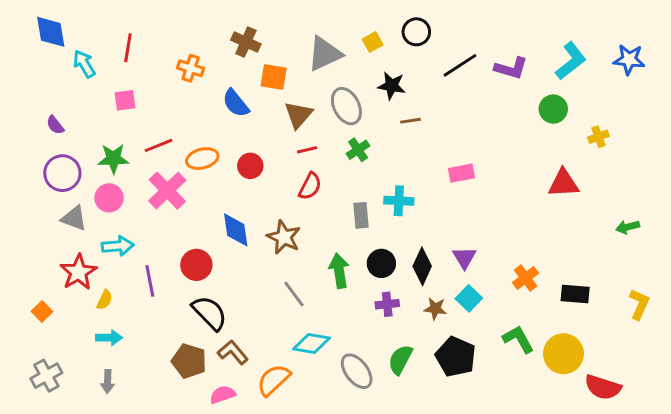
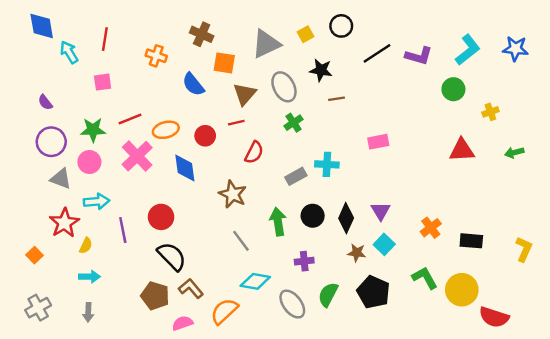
red line: (307, 150) -> (236, 123), moved
gray rectangle: (361, 215) -> (296, 176), turned 66
green arrow: (628, 227) -> (514, 152), moved
blue diamond: (236, 230) -> (185, 168), moved
purple cross: (387, 304) -> (304, 261), moved

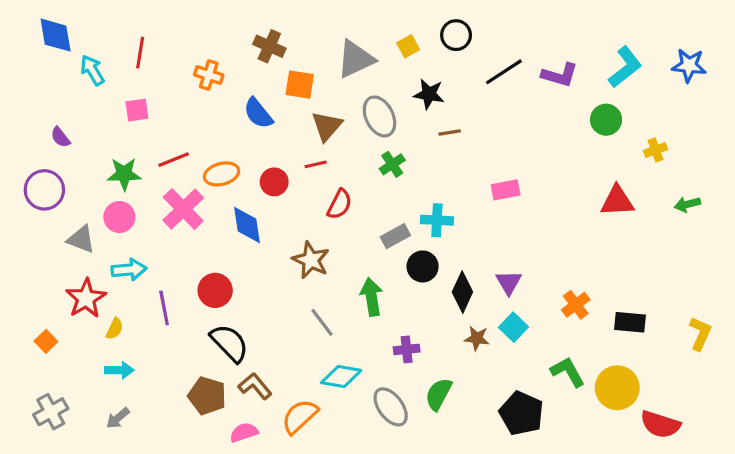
purple circle: (51, 142) -> (44, 190), moved
black circle: (313, 216) -> (423, 266), moved
black pentagon: (373, 292) -> (521, 413), moved
gray arrow: (88, 312) -> (118, 418), turned 48

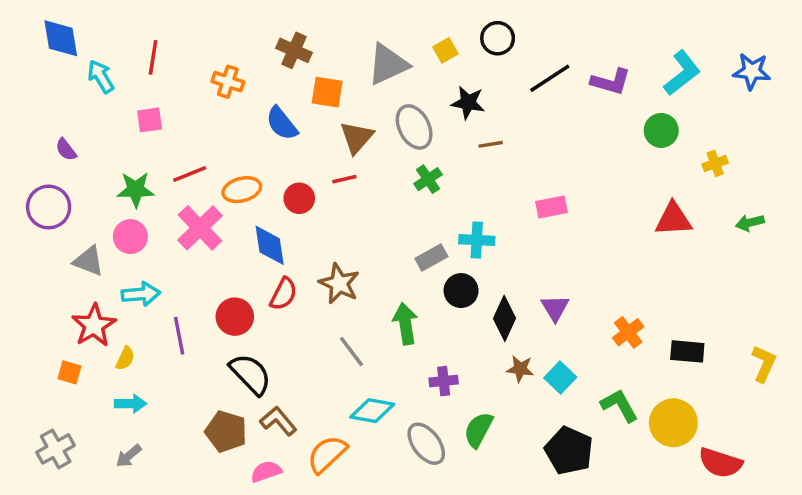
red semicircle: (340, 204) -> (284, 294), moved
cyan square: (513, 327) -> (560, 378), moved
orange square: (46, 341) -> (69, 372), moved, turned -30

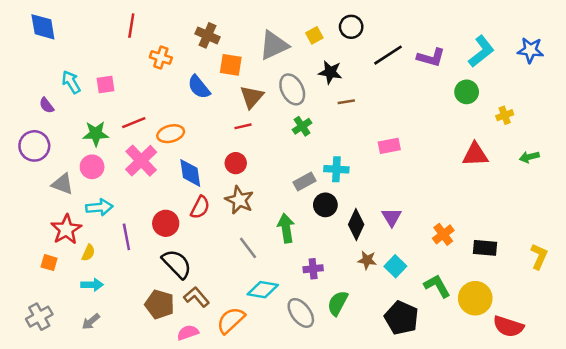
red line: (153, 57) -> (131, 26), moved
cyan arrow: (101, 76) -> (71, 82), moved
red circle: (299, 198) -> (236, 163), moved

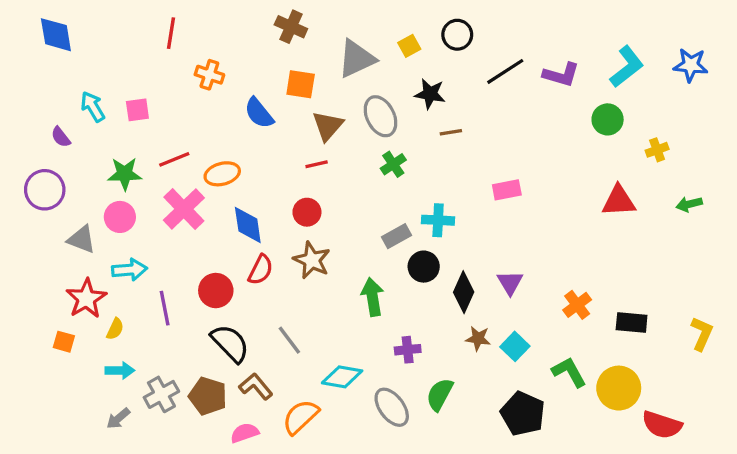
brown cross: (207, 35) -> (291, 27), moved
gray line: (248, 248) -> (289, 340), moved
gray cross: (39, 317) -> (161, 394), moved

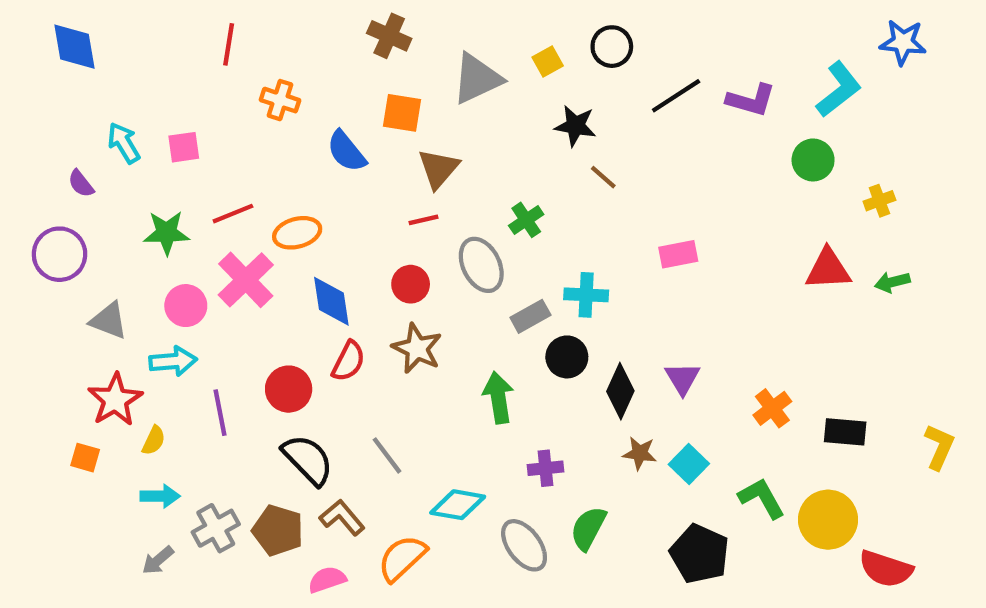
blue star: (691, 65) -> (903, 42), moved
gray ellipse: (380, 116) -> (481, 265), moved
brown line: (451, 132) -> (603, 177), turned 50
green arrow: (689, 204) -> (892, 282), moved
pink circle: (120, 217) -> (186, 306), moved

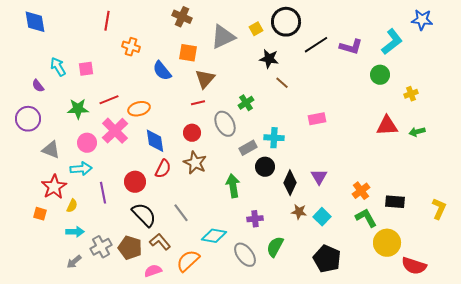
black circle: (612, 47) -> (286, 22), size x1.5
green L-shape: (762, 498) -> (366, 218), moved

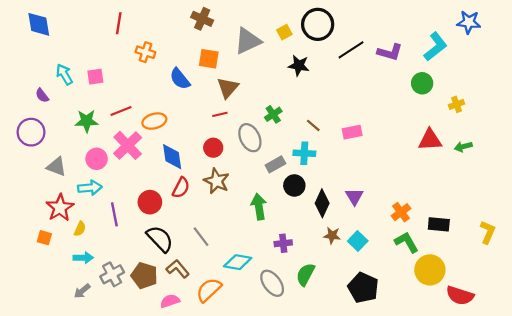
brown line: (282, 83) -> (313, 125), moved

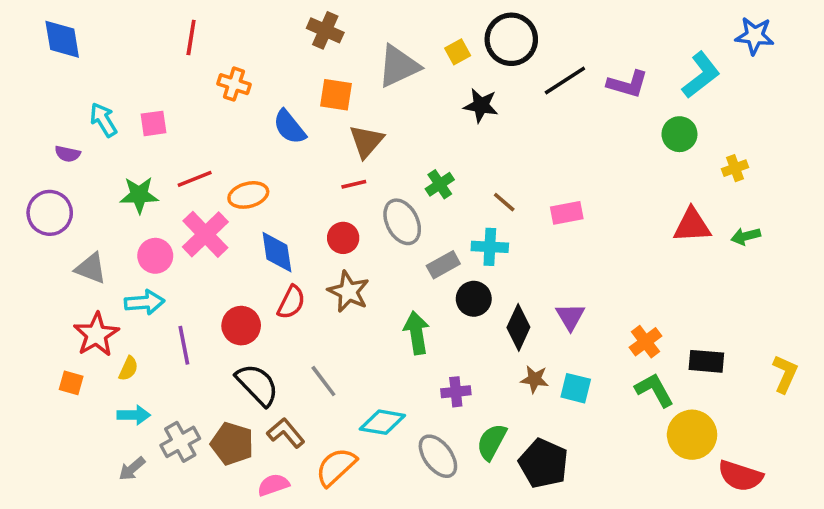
purple semicircle: (42, 95) -> (68, 154), turned -40
cyan square: (358, 241) -> (576, 388), turned -30
black pentagon: (363, 288) -> (544, 463), moved

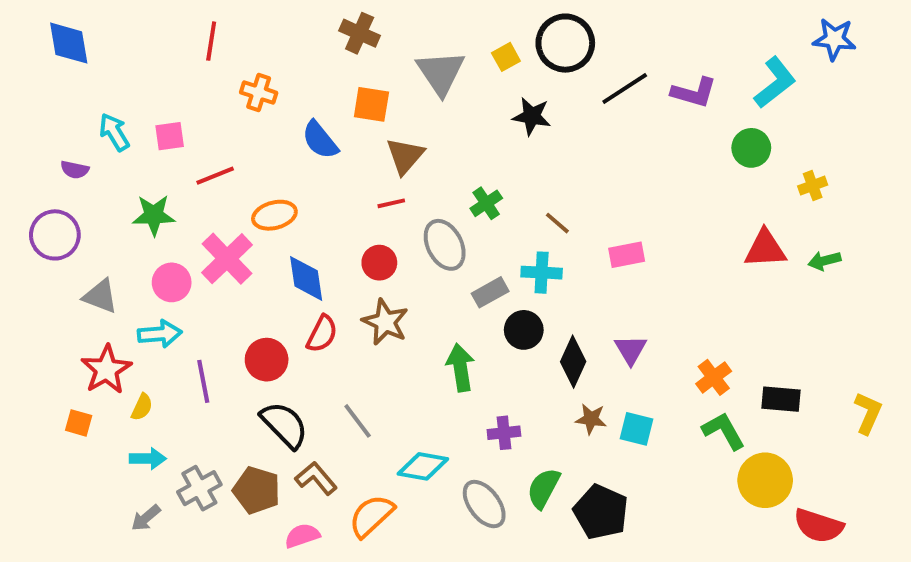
gray triangle: (399, 66) -> (441, 73), turned -39
red line: (195, 179) -> (215, 176), moved
pink rectangle: (567, 213) -> (627, 255), moved

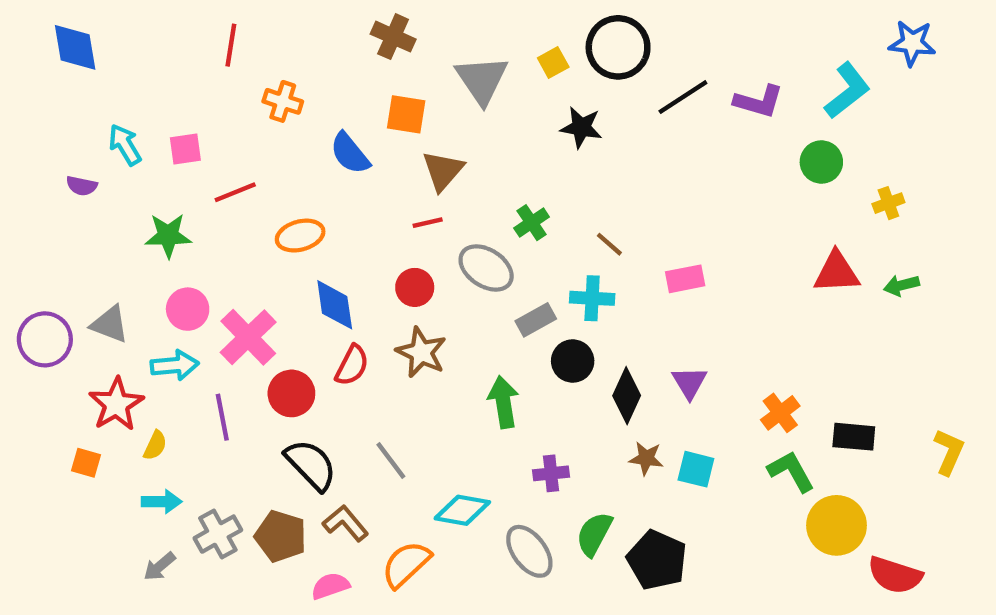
purple circle: (55, 235) -> (45, 339), moved
gray ellipse: (445, 245) -> (486, 268), turned -30
pink cross: (227, 259) -> (248, 337), moved

